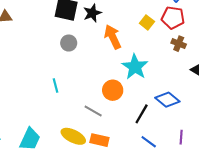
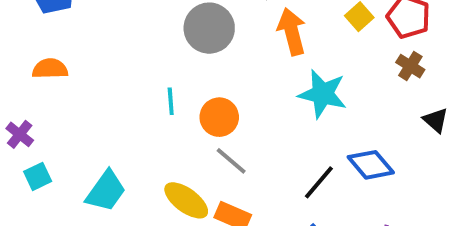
gray circle: (69, 43) -> (209, 28), size x1.6
cyan star: (135, 67) -> (323, 94), turned -30
orange circle: (113, 90) -> (219, 117), moved

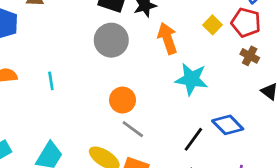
cyan line: (171, 101) -> (51, 81), moved

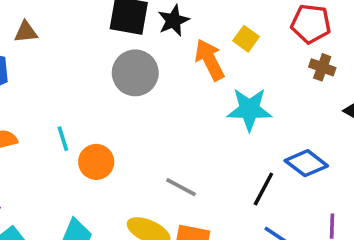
yellow square: (213, 25) -> (246, 39), moved
orange circle: (123, 100) -> (96, 162), moved

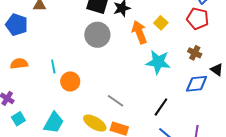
brown cross: (322, 67) -> (195, 53), moved
blue diamond: (306, 163) -> (197, 84), moved, turned -50

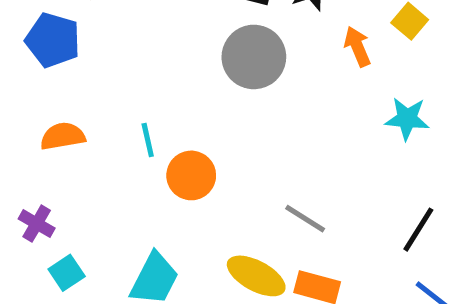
orange arrow: (139, 32) -> (357, 46), size x0.7
cyan star: (158, 62) -> (407, 119), size x0.7

